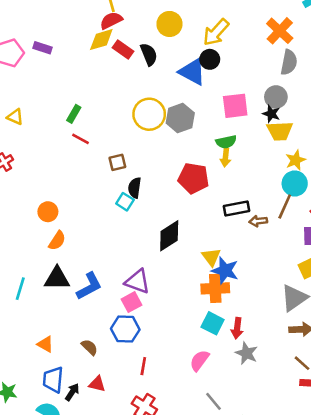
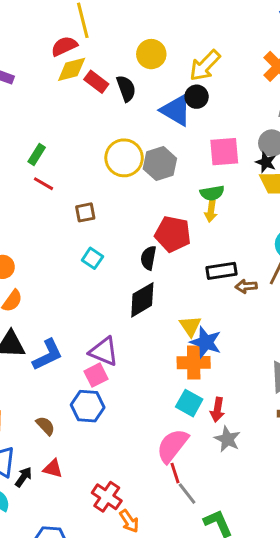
red semicircle: (111, 20) -> (64, 46), moved
black semicircle: (135, 188) -> (148, 258), moved
pink semicircle: (199, 361) -> (172, 446), size x1.4
red line: (143, 366) -> (175, 473), moved, turned -30

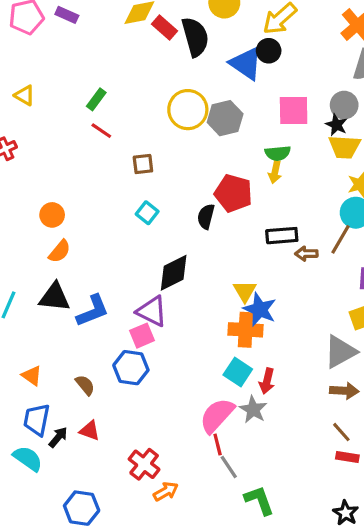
black semicircle: (126, 88) -> (195, 37), size x1.4
black diamond: (142, 300) -> (174, 273), moved
gray star: (227, 439) -> (253, 410), moved
orange arrow: (129, 521) -> (166, 491), turned -90

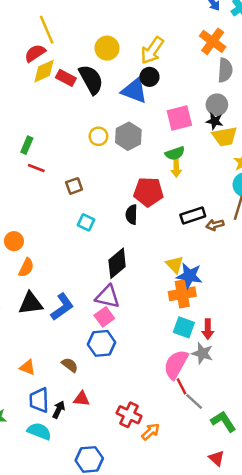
yellow circle: (188, 110) -> (98, 136), size x0.6

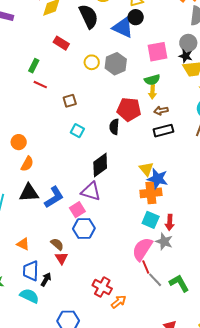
red rectangle: (66, 78) -> (61, 43), moved
brown arrow: (215, 225) -> (161, 111), moved
pink square: (104, 317) -> (77, 210), moved
red triangle: (81, 399) -> (61, 258), moved, turned 48
green L-shape: (223, 421) -> (179, 283), moved

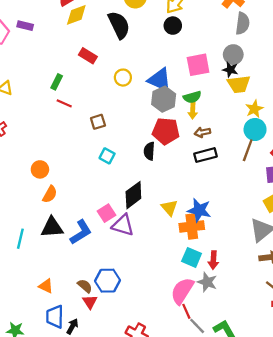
blue triangle: (123, 28) -> (160, 80), moved
gray hexagon: (116, 64) -> (164, 99), moved
yellow triangle: (146, 169) -> (169, 208), moved
pink square: (77, 210) -> (107, 213), moved
blue hexagon: (84, 229) -> (108, 281), moved

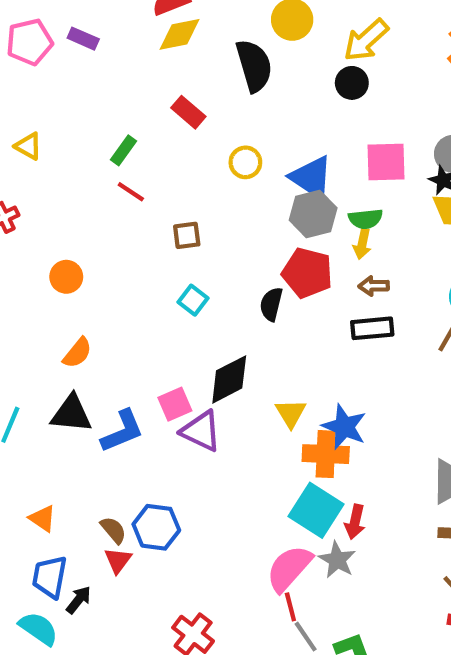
orange circle: (40, 169) -> (66, 277), moved
cyan square: (192, 257) -> (316, 510), size x1.4

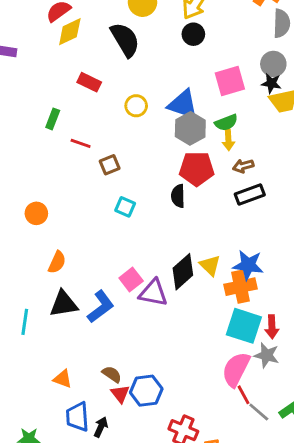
red line: (131, 192) -> (81, 143), moved
black diamond: (229, 379) -> (183, 272), moved
blue hexagon: (156, 527) -> (146, 391), moved

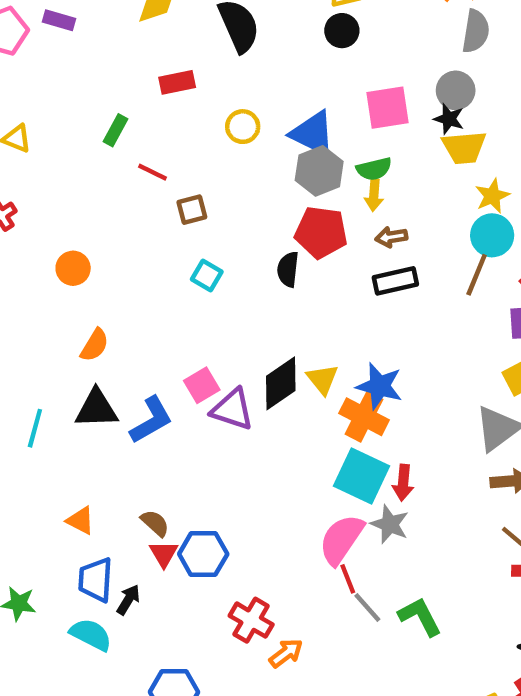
red rectangle: (89, 82) -> (177, 82), turned -45
orange cross: (241, 287) -> (364, 417), turned 32

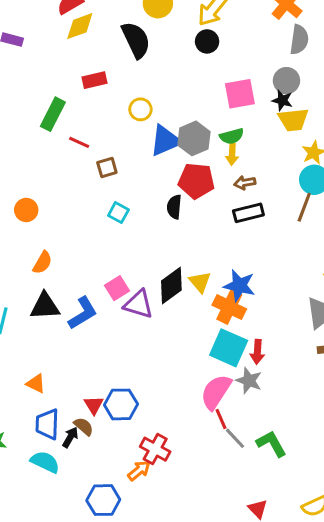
green rectangle: (115, 130) -> (53, 114), size x1.5
blue triangle: (313, 134) -> (165, 141), moved, turned -48
brown semicircle: (155, 523) -> (84, 426), moved
orange arrow: (286, 653) -> (139, 471), moved

